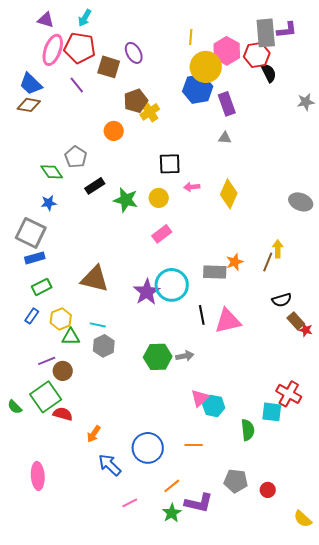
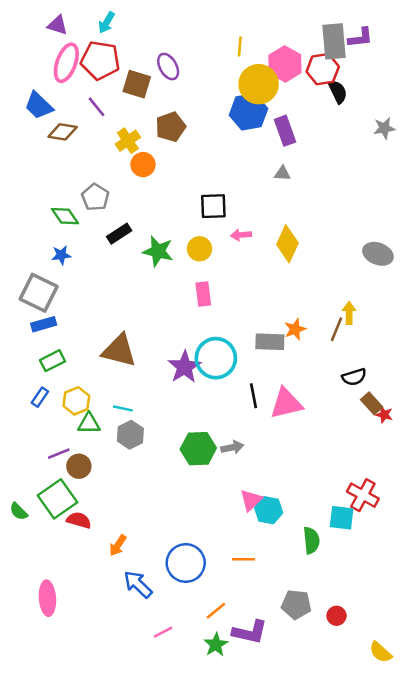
brown diamond: (29, 105) -> (63, 132), moved
yellow cross: (150, 112) -> (128, 141), moved
pink rectangle: (162, 234) -> (203, 294), turned -60

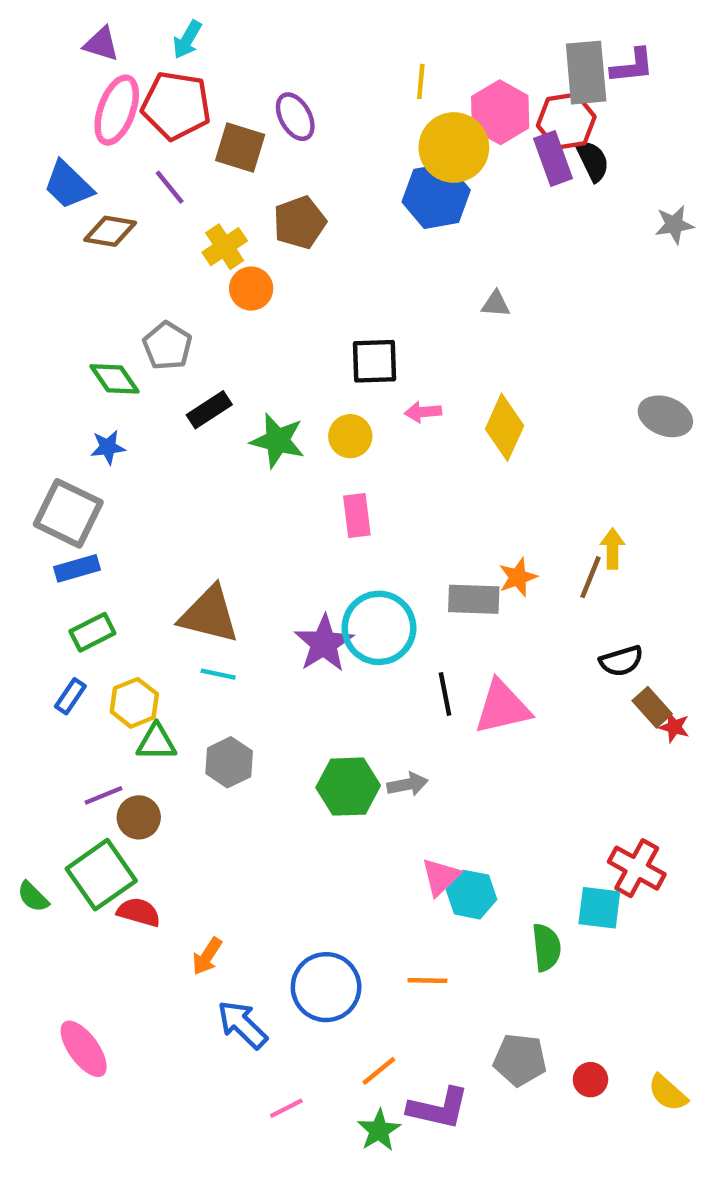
purple rectangle: (285, 131) -> (553, 159), moved
gray ellipse: (378, 254) -> (665, 416), moved
cyan line: (123, 408) -> (218, 674), moved
pink ellipse: (47, 598) -> (84, 1049), turned -32
yellow semicircle: (380, 652) -> (668, 1093), moved

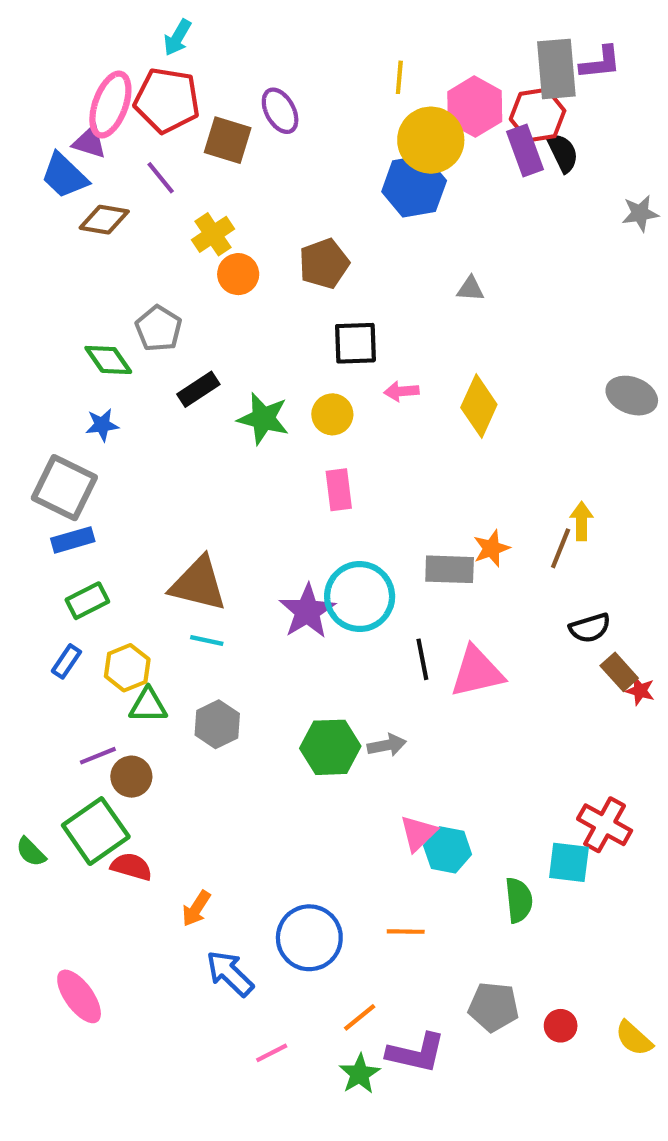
purple triangle: (101, 44) -> (89, 142), moved
brown pentagon: (300, 222) -> (324, 264), moved

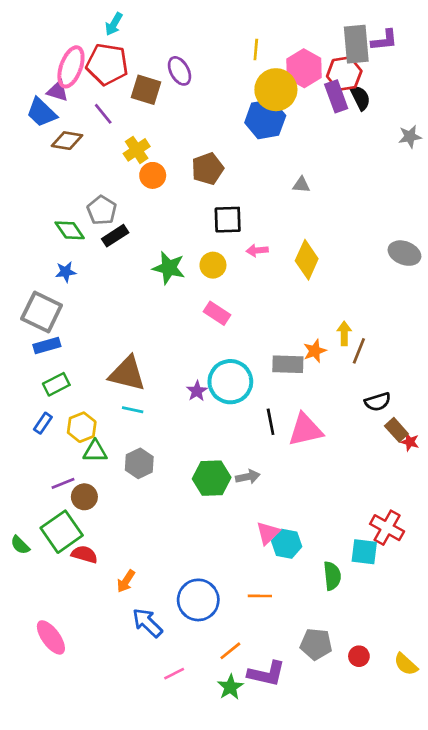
black rectangle: (198, 389) -> (115, 236), moved
pink rectangle: (339, 490) -> (217, 313), turned -50
yellow arrow: (582, 521) -> (344, 333), moved
purple star: (307, 611) -> (197, 391), size x0.6

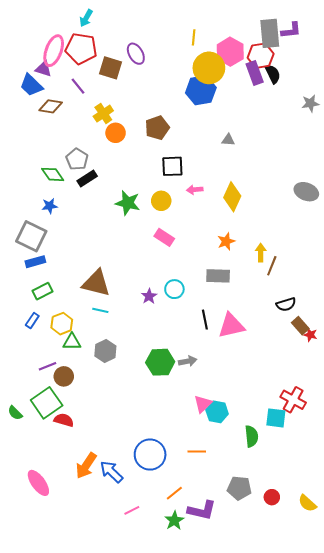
orange star: (315, 351) -> (226, 241), moved
cyan circle: (230, 382) -> (174, 289), size x0.6
orange arrow: (126, 581) -> (86, 466), moved, size x1.5

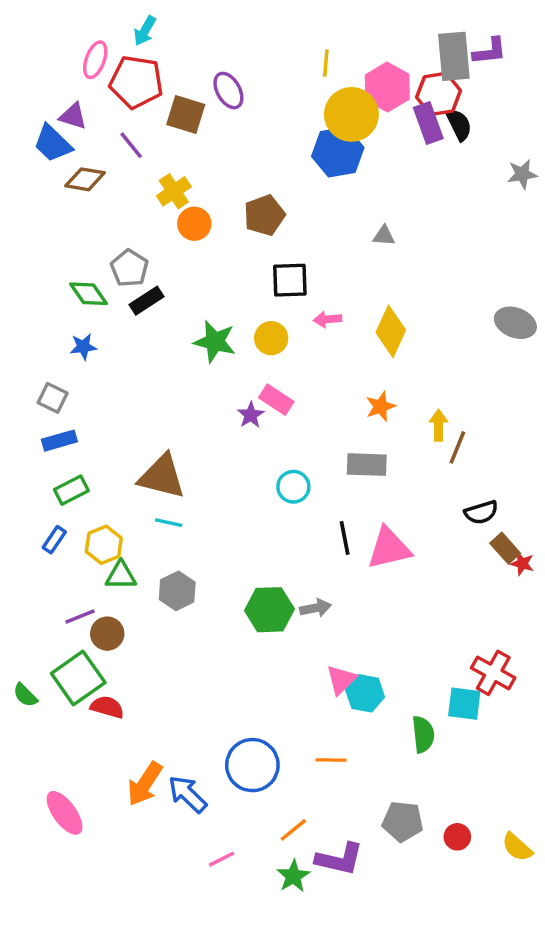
pink ellipse: (54, 51) -> (95, 60), moved, size x0.7
gray square: (31, 236) -> (53, 398), size x0.6
purple star: (149, 296) -> (251, 415), moved

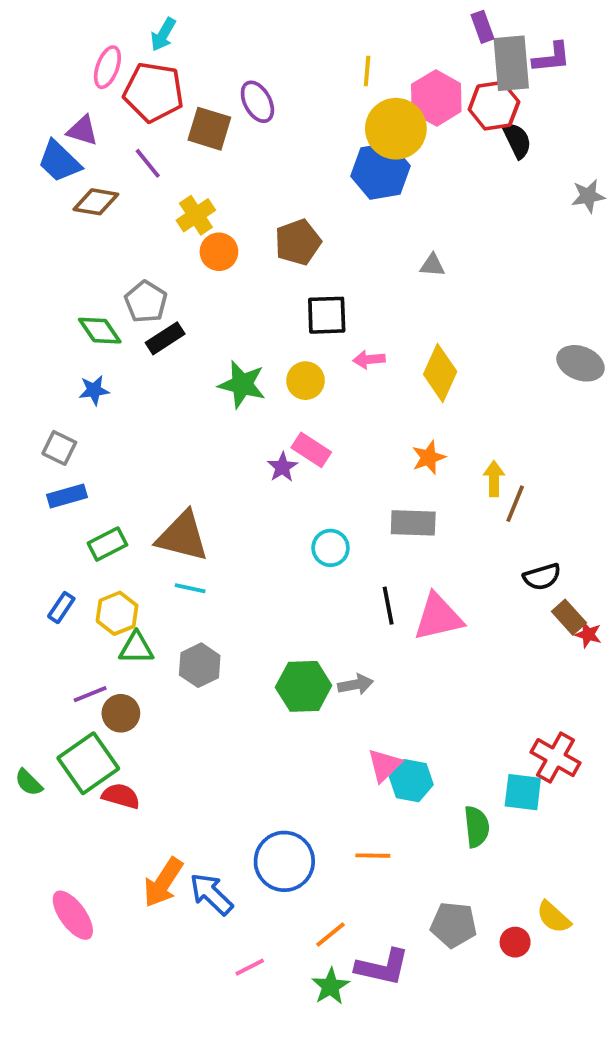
purple rectangle: (428, 123) -> (482, 27), moved, size x0.7
green rectangle: (71, 490) -> (107, 544), moved
yellow semicircle: (517, 847) -> (554, 917), moved

